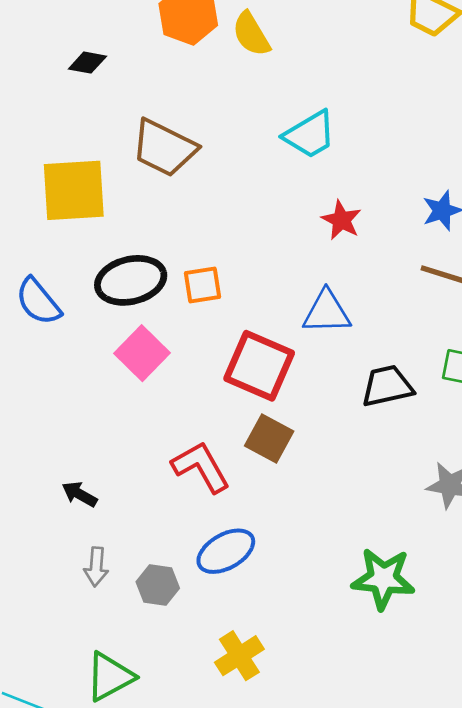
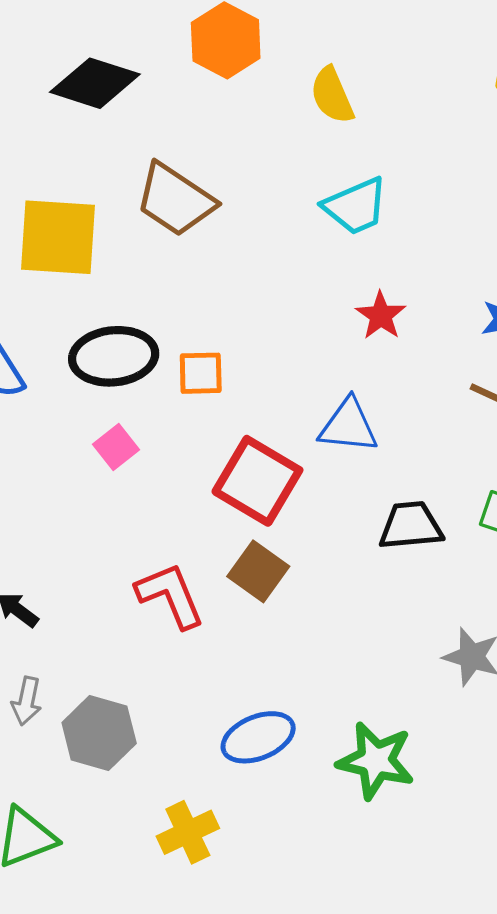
yellow semicircle: (251, 34) -> (332, 95), moved
black diamond: (87, 63) -> (95, 83), size x1.8
pink square: (142, 353) -> (116, 447), size x0.7
blue ellipse: (226, 551) -> (258, 737), moved
gray hexagon: (158, 585) -> (99, 733), size x1.4

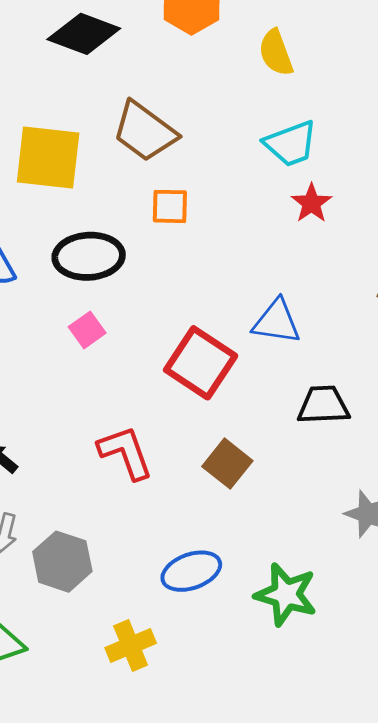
red star: (381, 316) -> (311, 203), moved
orange square: (201, 373) -> (170, 206), moved
brown square: (258, 571) -> (227, 464), moved

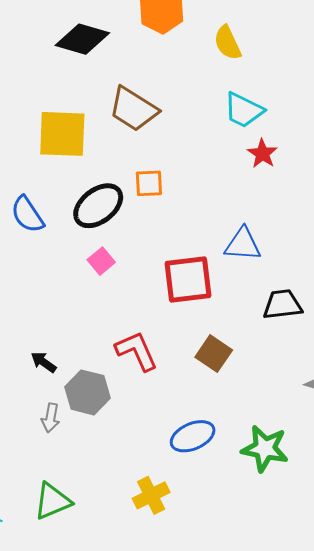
cyan trapezoid: (291, 144) -> (244, 110), turned 51
orange square: (170, 206) -> (149, 183), moved
black ellipse: (89, 256) -> (98, 206), turned -30
red square: (201, 363) -> (188, 279), turned -36
gray hexagon: (62, 562) -> (87, 392), moved

